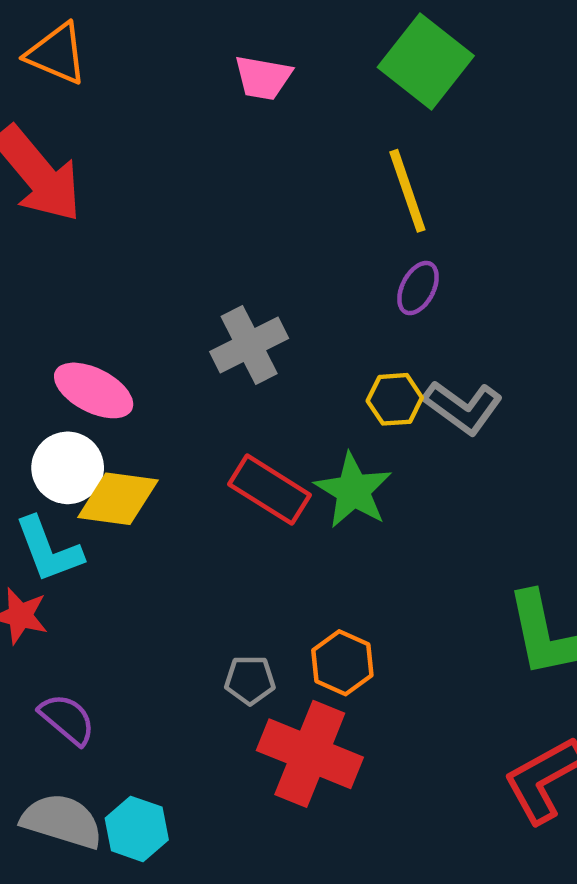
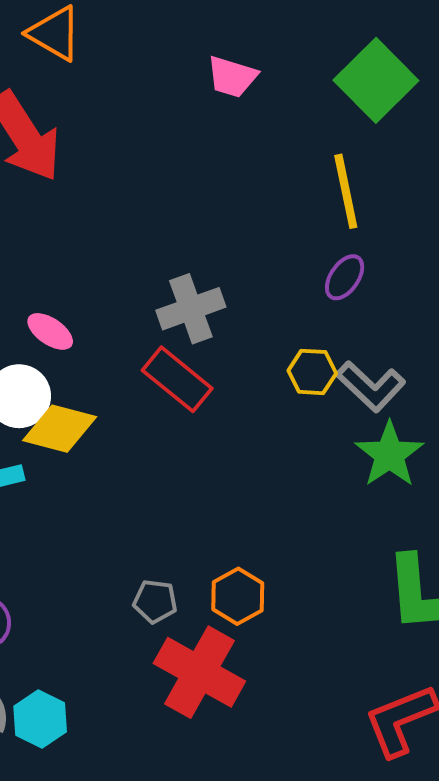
pink ellipse: (94, 390) -> (50, 331), size x0.7
red rectangle: (269, 490) -> (177, 379), moved
green star: (353, 491) -> (389, 454), moved

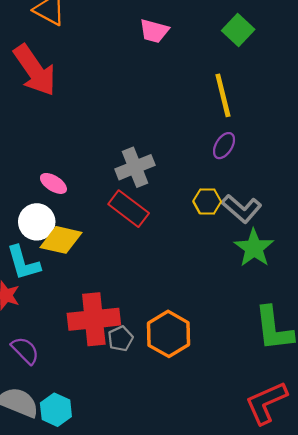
green square: (376, 80) -> (238, 30), size x0.7
orange hexagon: (238, 596) -> (169, 334), size x1.4
gray pentagon: (155, 601) -> (120, 339), turned -30
red cross: (199, 672) -> (94, 319), moved, turned -33

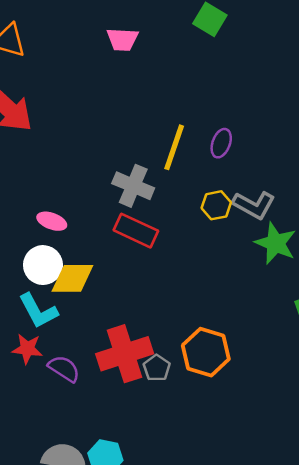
yellow line: (223, 95) -> (174, 147), moved, turned 45
gray cross: (135, 167) -> (133, 186), turned -33
purple semicircle: (25, 350) -> (64, 369), moved

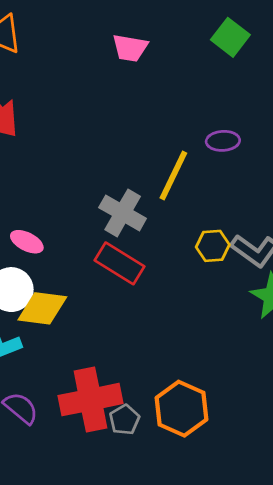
purple ellipse: (221, 143) -> (223, 141), moved, turned 60

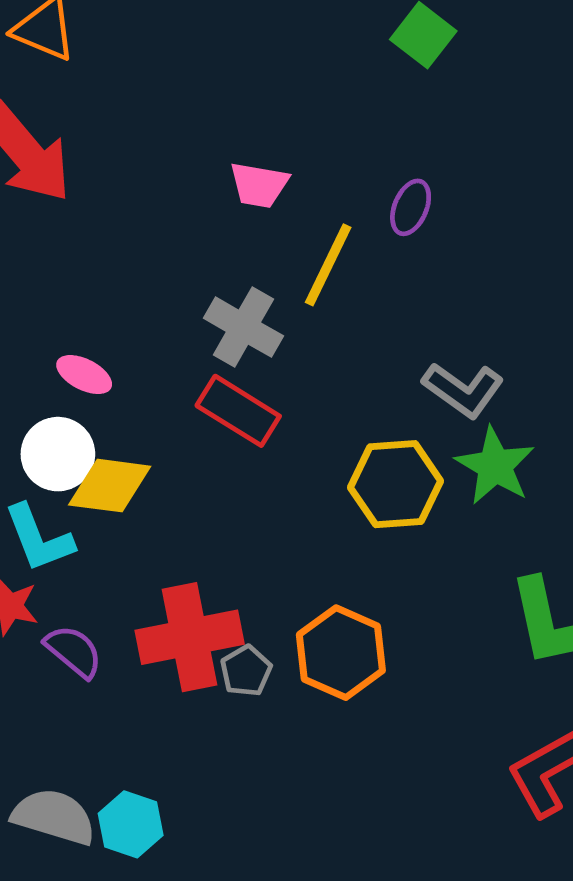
pink trapezoid: (130, 48) -> (259, 185), moved
purple ellipse: (223, 141) -> (411, 207), turned -64
yellow hexagon: (213, 246) -> (395, 484), moved, size x1.6

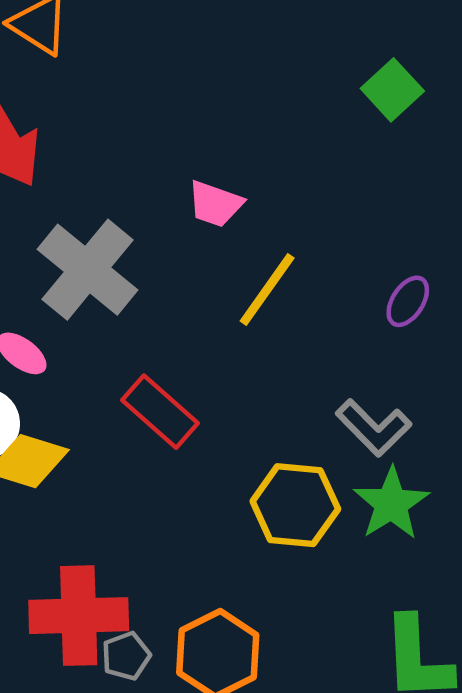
purple ellipse: (411, 207) -> (408, 301), moved
gray cross: (243, 327) -> (88, 270), moved, size x1.4

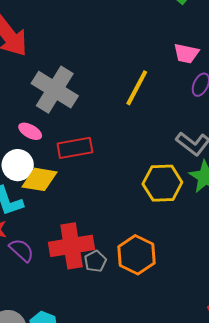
pink trapezoid: (215, 204) -> (186, 53), moved
red rectangle: (160, 412) -> (75, 148), moved, turned -44

